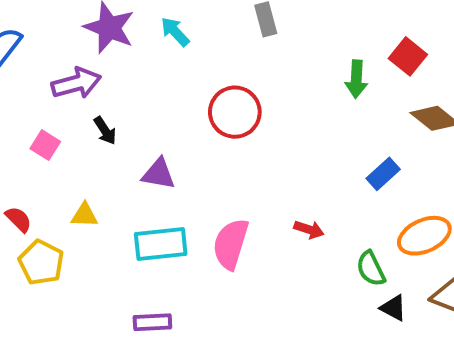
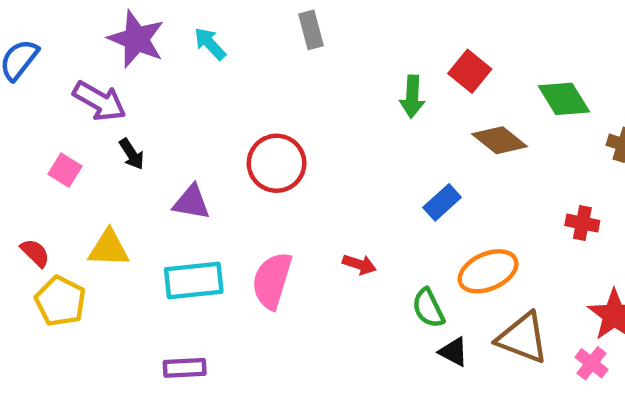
purple arrow: (76, 83) -> (100, 101), turned 45
red circle: (235, 112) -> (277, 163), moved
yellow triangle: (84, 215) -> (109, 248), size x1.4

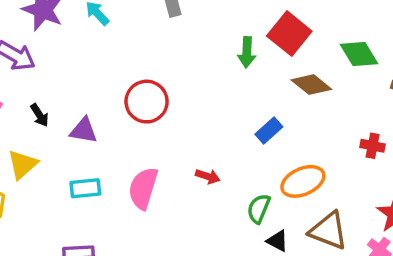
red square: (470, 71) -> (289, 34), size x1.4
black arrow: (132, 154) -> (39, 115), moved
yellow triangle: (109, 248) -> (22, 164), turned -44
cyan rectangle: (194, 280) -> (85, 188), size x0.7
green semicircle: (428, 308) -> (259, 209), turned 48

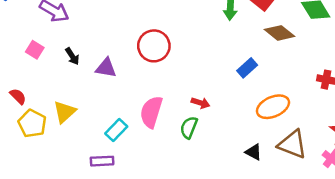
yellow triangle: (22, 164) -> (65, 112), moved
cyan rectangle: (85, 188) -> (116, 130), moved, turned -40
green semicircle: (259, 209) -> (189, 127), moved

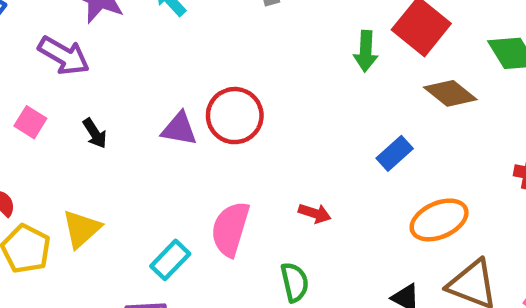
purple triangle: (106, 68) -> (179, 129), moved
green semicircle: (189, 127) -> (295, 282), moved, turned 145

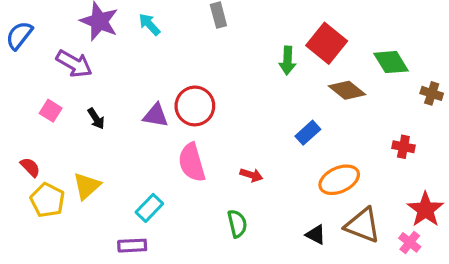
pink semicircle: (230, 229) -> (192, 162), moved, turned -33

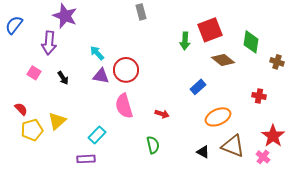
cyan arrow: (149, 24) -> (97, 53), moved
red square: (327, 43) -> (210, 30), turned 30
green diamond: (391, 62) -> (251, 42), turned 40
purple arrow: (74, 64) -> (49, 43), turned 65
yellow pentagon: (47, 200) -> (32, 130), turned 30

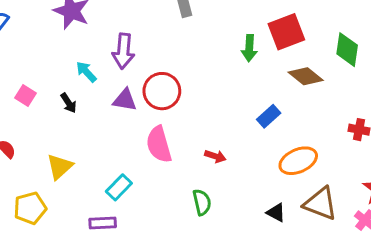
purple arrow: (49, 43) -> (123, 51), moved
cyan arrow: (97, 53) -> (86, 72), moved
yellow pentagon: (32, 130) -> (30, 208), moved

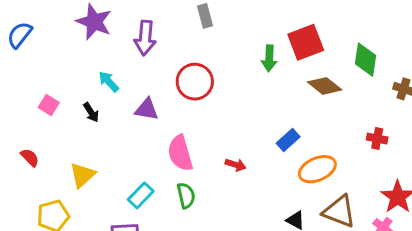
purple arrow: (123, 51) -> (145, 38), moved
red circle: (162, 91) -> (195, 82), moved
blue rectangle: (269, 116) -> (288, 140), moved
green semicircle: (202, 202) -> (186, 195), moved

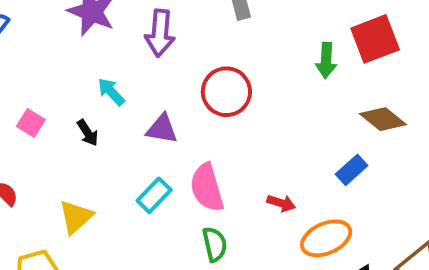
brown diamond: (325, 86) -> (383, 119), moved
orange ellipse: (317, 169) -> (326, 238), moved
cyan rectangle: (141, 195) -> (154, 195), moved

